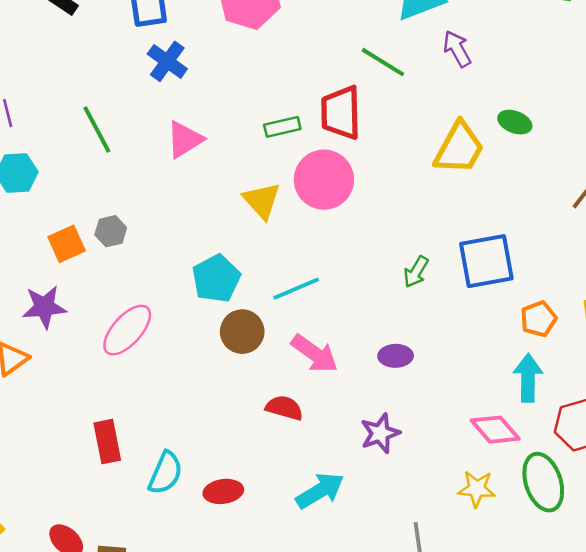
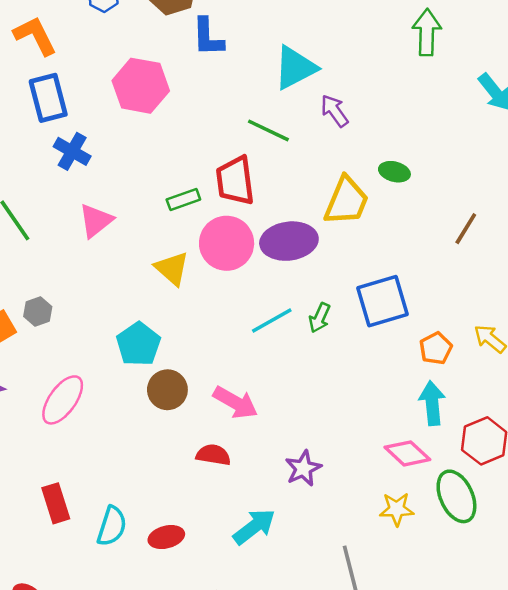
cyan line: (296, 289) -> (272, 321), moved
purple ellipse: (396, 356) -> (289, 241), moved, size x1.8

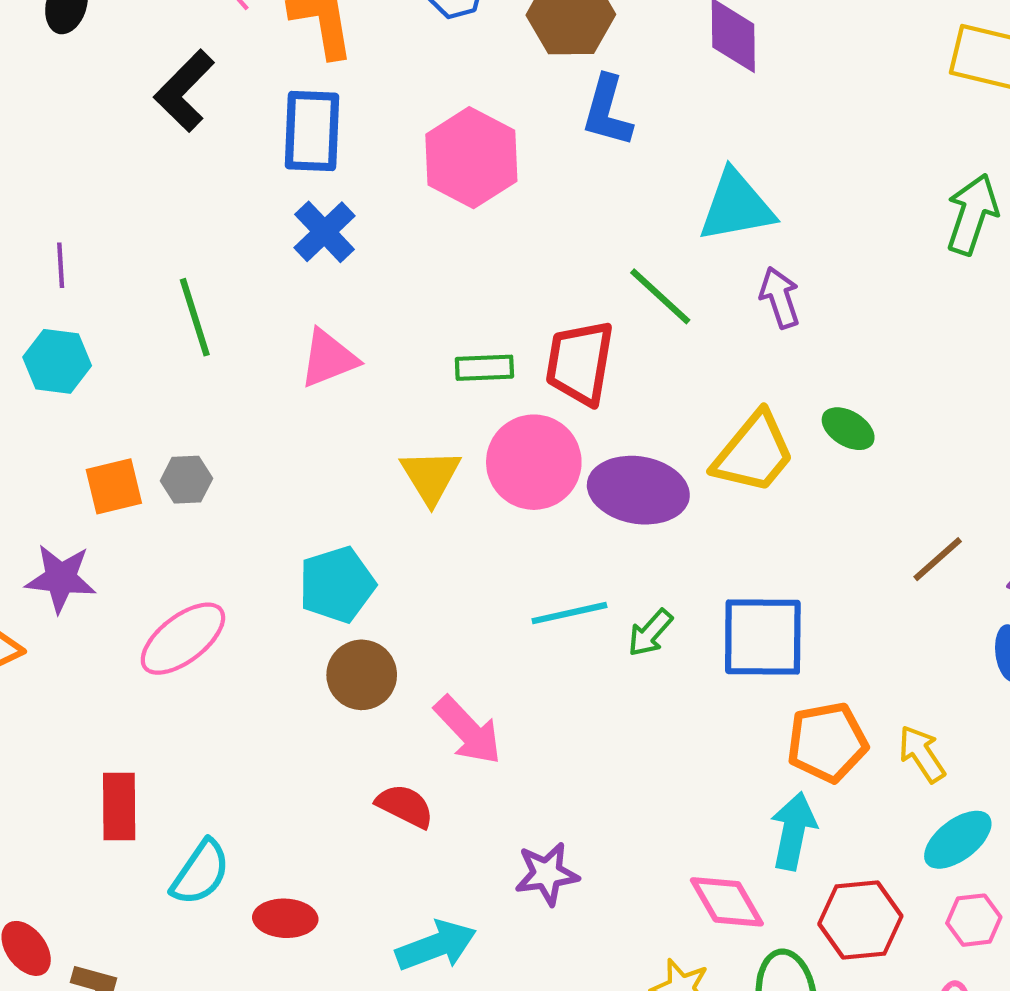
orange pentagon: (436, 348) -> (827, 742), size x1.4

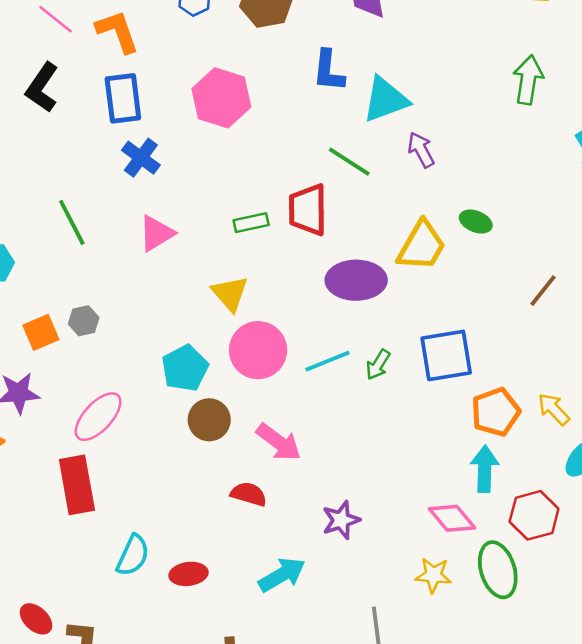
blue L-shape: (607, 111) -> (329, 71), moved
pink circle: (534, 462) -> (258, 350), moved
red rectangle: (119, 806) -> (77, 485), moved, size x1.4

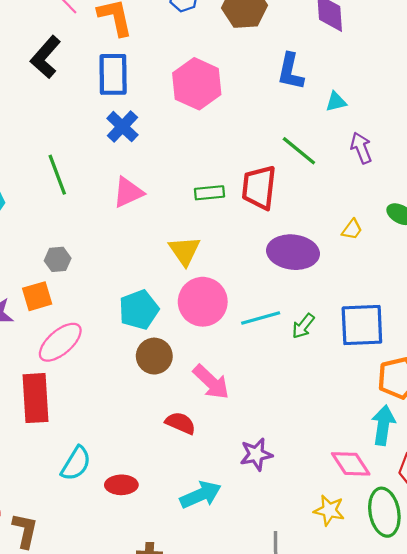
cyan triangle: (385, 100) -> (336, 102), size x0.5
yellow trapezoid: (422, 246) -> (352, 229), size x0.5
orange square: (41, 332) -> (37, 296), moved

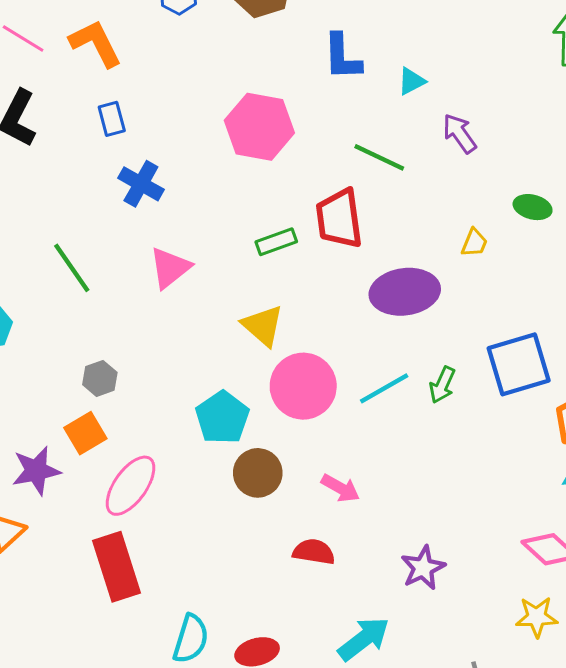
blue rectangle: (113, 74) -> (112, 119), size x0.6
pink hexagon: (197, 84) -> (259, 127), moved
pink arrow: (211, 382) -> (340, 488), size x0.7

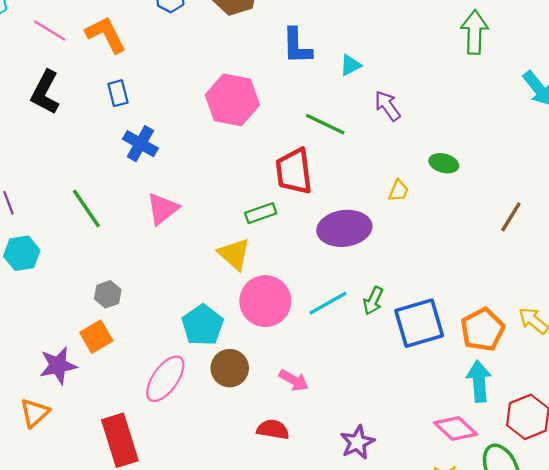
green rectangle: (276, 242) -> (261, 213), moved
blue square: (519, 364) -> (419, 323), moved
pink ellipse: (130, 486) -> (165, 379), moved

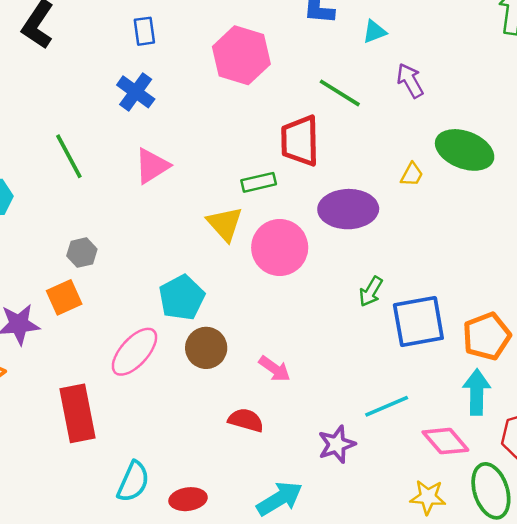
blue rectangle: (118, 93) -> (144, 31), moved
green ellipse: (444, 163) -> (465, 150), size x1.8
pink circle: (265, 301) -> (280, 248), moved
cyan line: (328, 303) -> (387, 406), moved

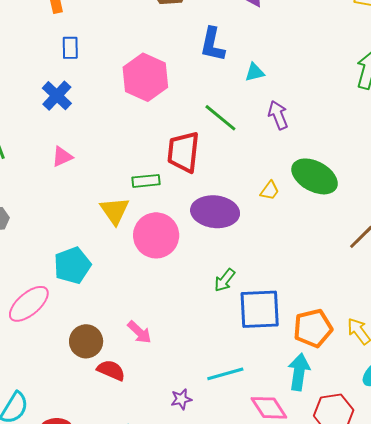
pink triangle: (152, 166) -> (62, 157), size x0.7
brown circle: (206, 348) -> (86, 341), moved
purple star: (337, 444) -> (181, 399), size x0.7

